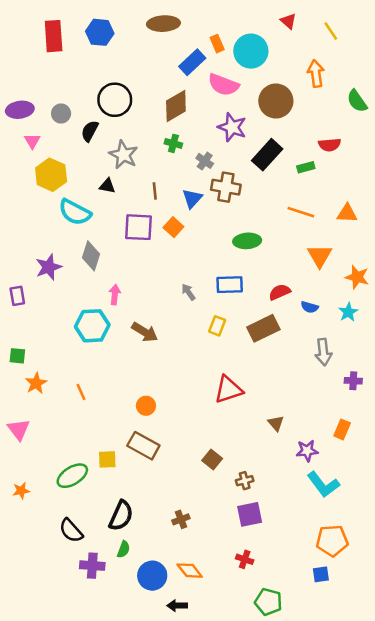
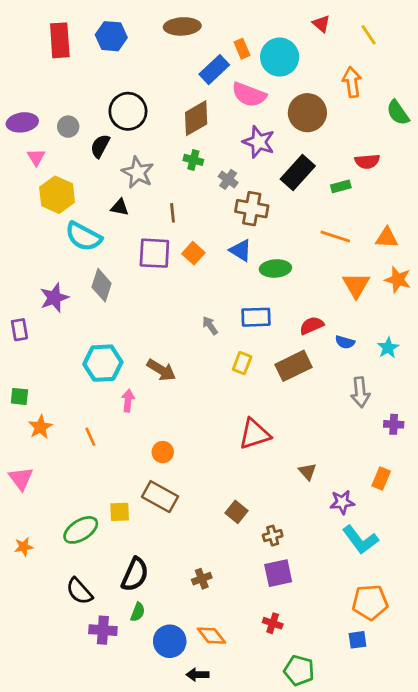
blue triangle: (192, 198) -> (241, 250), moved, turned -40
orange star: (357, 277) -> (398, 280), moved
pink arrow: (115, 295) -> (128, 401), moved

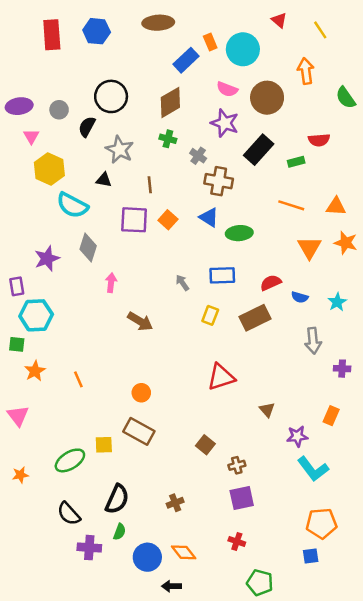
pink semicircle: (249, 95) -> (227, 89), moved, size x0.7
cyan hexagon: (103, 363) -> (36, 315), moved
pink arrow: (128, 401) -> (111, 283), moved

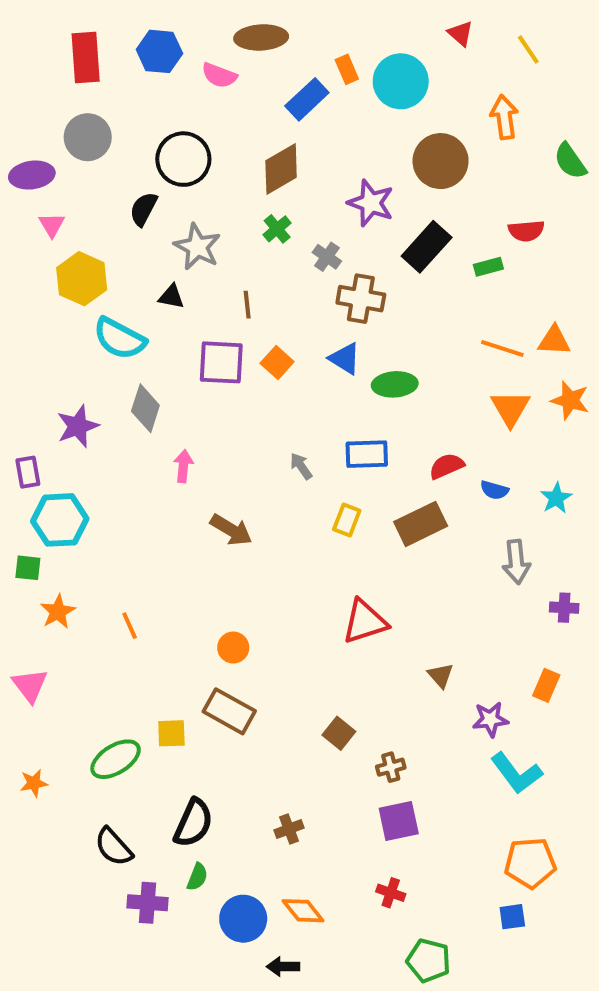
pink semicircle: (227, 89) -> (219, 75), moved
gray circle: (59, 110) -> (88, 137), moved, size x1.5
green cross: (168, 139) -> (277, 229), turned 35
orange line: (291, 205) -> (502, 348), moved

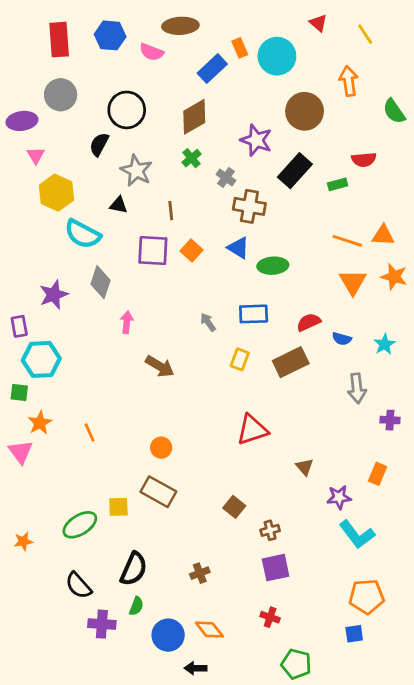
pink triangle: (30, 685) -> (21, 452), moved

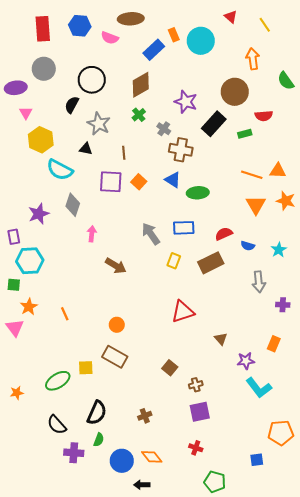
brown circle: (305, 111) -> (235, 92), moved
gray arrow: (208, 322) -> (151, 234), size x1.6
orange pentagon: (367, 596) -> (281, 433), moved

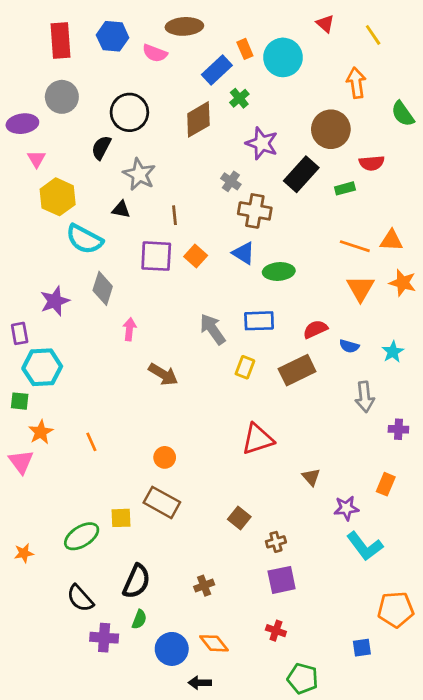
green cross: (139, 115) -> (239, 98), moved

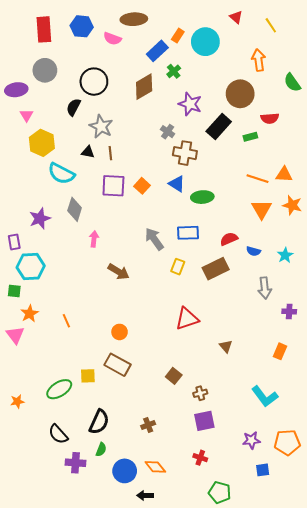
orange rectangle: (245, 49) -> (178, 36), turned 56
brown line: (175, 215) -> (110, 153), moved
purple star: (346, 508) -> (251, 440), moved

